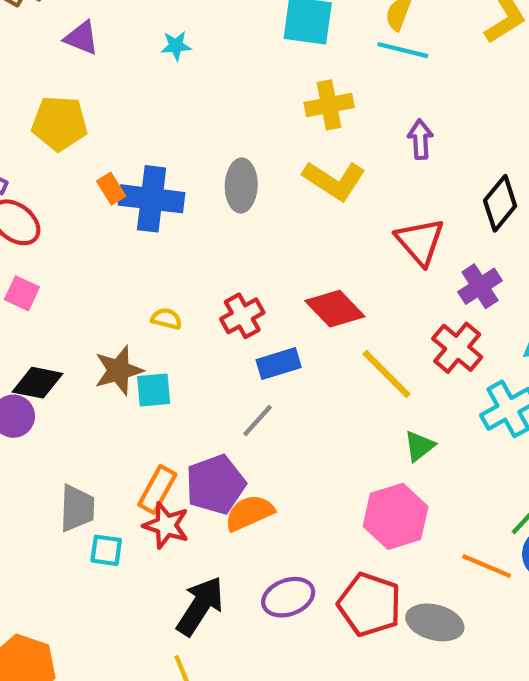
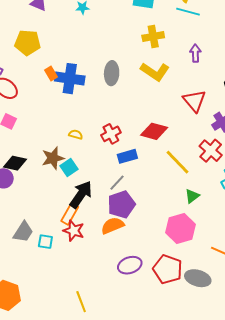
red diamond: (335, 309) -> (154, 131), turned -32
cyan square: (154, 390) -> (69, 168), turned -30
purple pentagon: (215, 484) -> (121, 204), moved
gray trapezoid: (77, 508) -> (23, 232), moved, turned 30
black arrow: (200, 606) -> (81, 195), moved

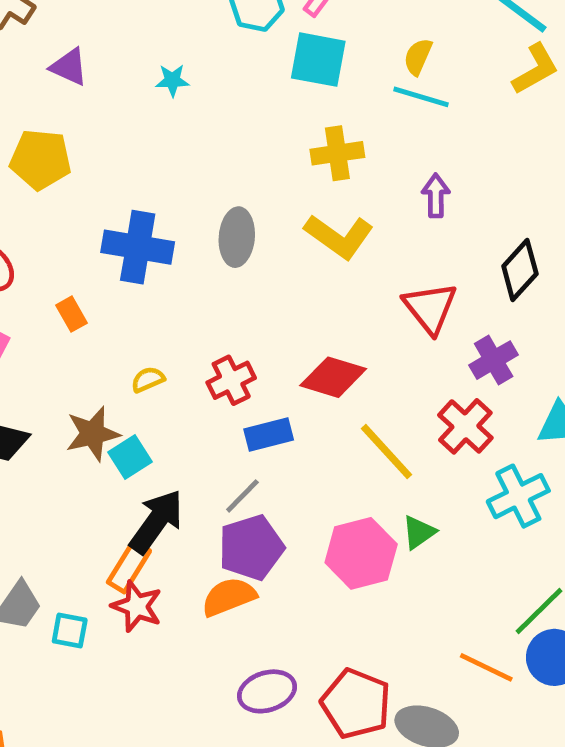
orange rectangle: (51, 73) -> (71, 314), moved
yellow semicircle: (76, 135) -> (148, 380), turned -40
pink hexagon: (180, 229) -> (361, 553), moved

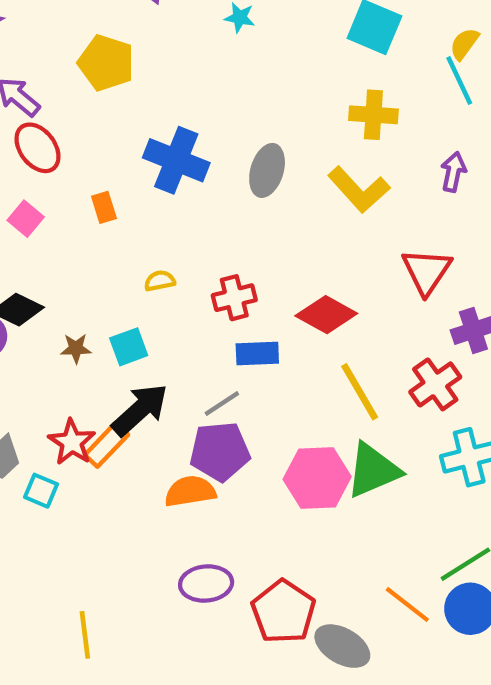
cyan line: (421, 97) -> (459, 80), turned 36
brown star: (93, 434) -> (76, 348), moved, size x0.6
green triangle: (419, 532) -> (373, 470), size x1.8
red star: (137, 606) -> (72, 442), moved

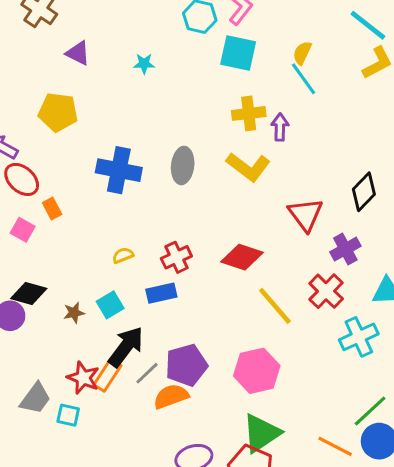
purple arrow: (453, 172) -> (280, 127), moved
orange rectangle: (104, 207) -> (52, 208), moved
blue rectangle: (257, 353) -> (161, 293), moved
gray line: (222, 404) -> (147, 373), moved
green triangle: (373, 470) -> (261, 433), moved

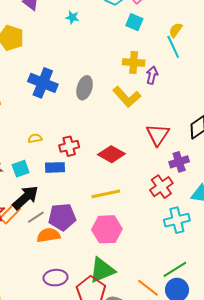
cyan square: (238, 53) -> (134, 22), size x0.7
yellow line: (275, 306) -> (106, 194), moved, turned -72

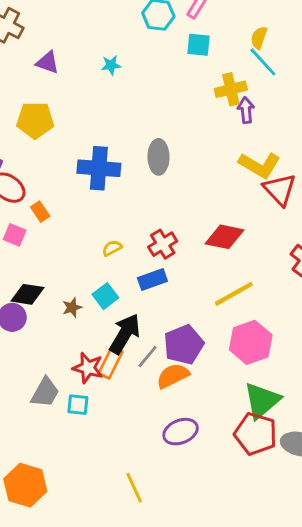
yellow cross: (134, 62) -> (231, 89), moved
yellow L-shape: (127, 97) -> (259, 165), moved
purple ellipse: (56, 278) -> (181, 432), moved

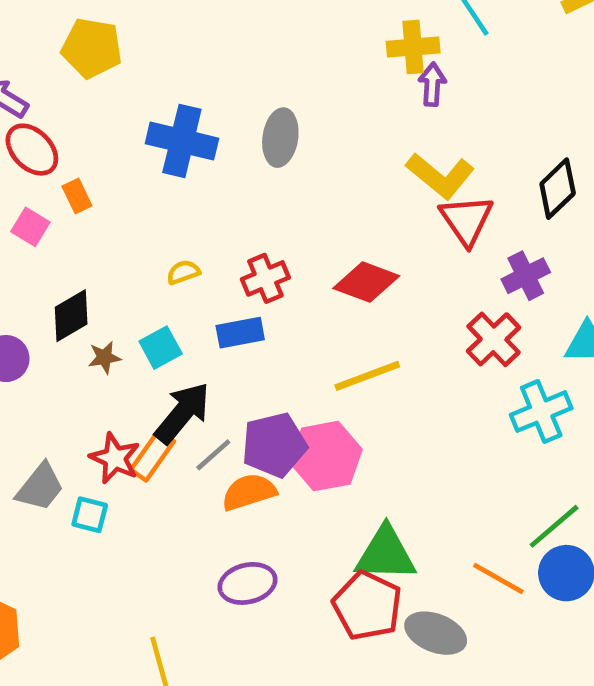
black diamond: (27, 294) -> (71, 316), moved, turned -48
pink hexagon: (251, 342) -> (326, 456), moved
green triangle: (262, 401) -> (386, 554), turned 33

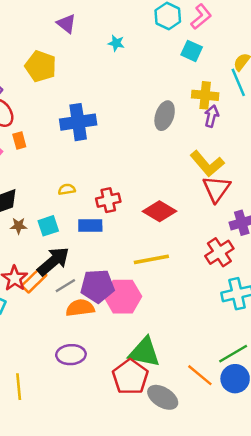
gray ellipse: (280, 138) -> (165, 116), moved
blue cross: (182, 141) -> (78, 122), turned -32

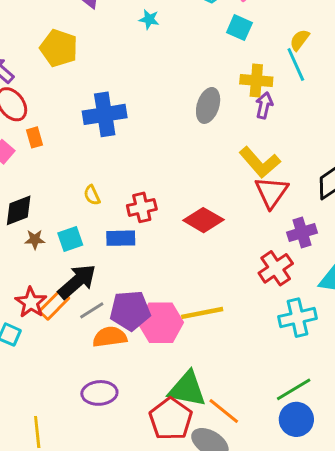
yellow semicircle: (67, 189) -> (92, 195), turned -105
yellow line: (151, 259) -> (202, 313), moved
orange line: (200, 375) -> (224, 411), moved

